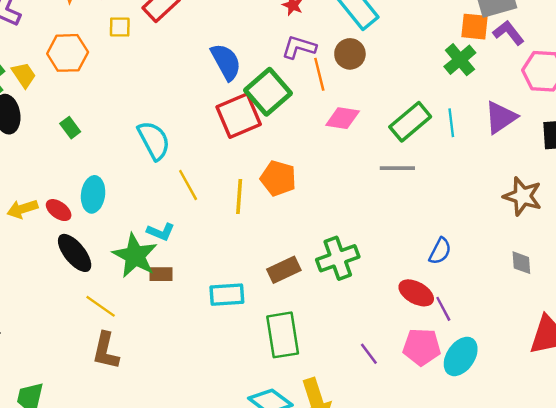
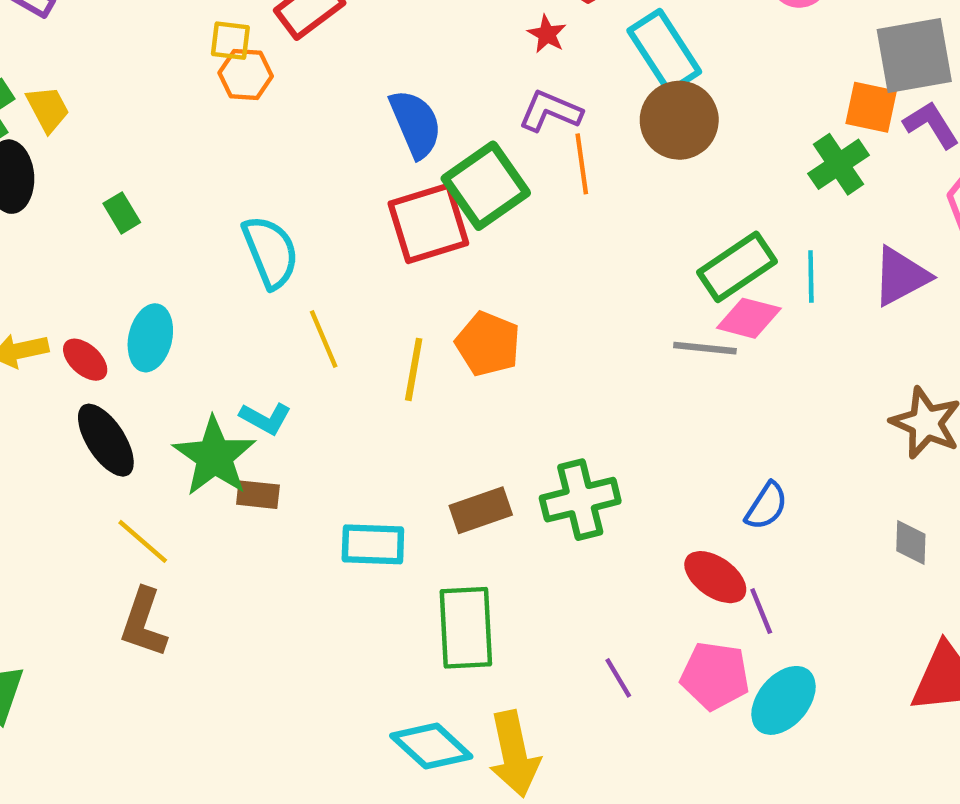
orange hexagon: (68, 53) -> (246, 75), moved, size x0.7
brown circle: (350, 54) -> (679, 120), moved, size x1.4
pink diamond: (343, 118) -> (749, 318), moved

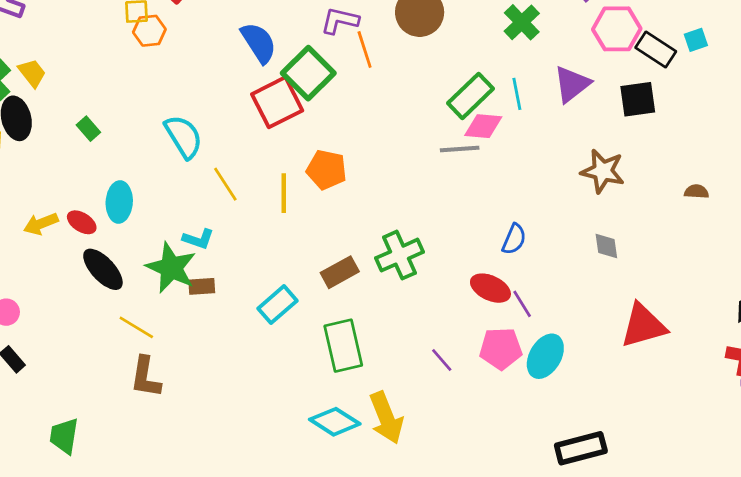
cyan rectangle: (373, 544) -> (277, 305), turned -33

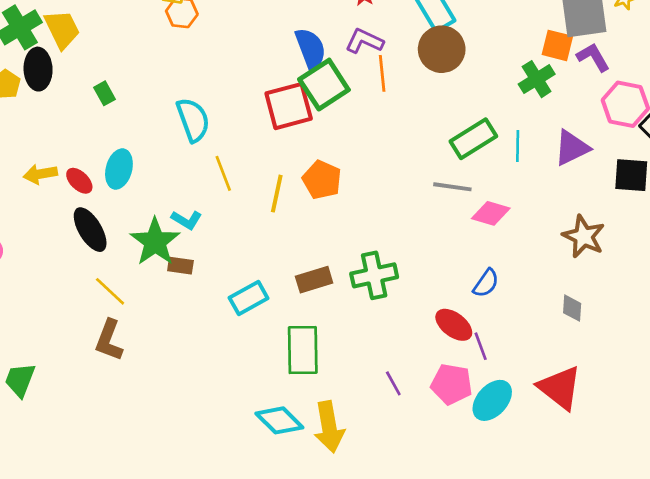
blue semicircle: (259, 43) -> (311, 49), moved
yellow trapezoid: (32, 73) -> (62, 29), size x1.4
pink diamond: (483, 126) -> (491, 213), moved
red triangle: (643, 326) -> (560, 388), moved, turned 42

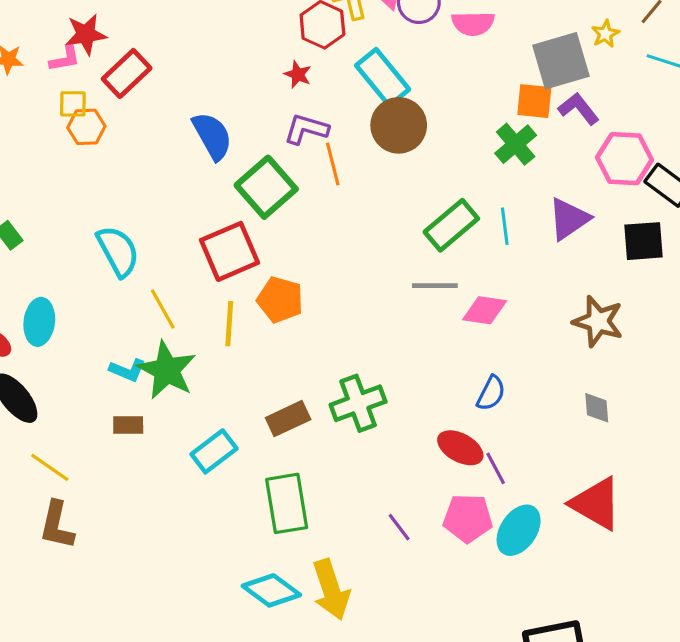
blue semicircle: (311, 49) -> (212, 136), moved
red square: (289, 106) -> (230, 251), moved
green star: (155, 242) -> (167, 370), moved

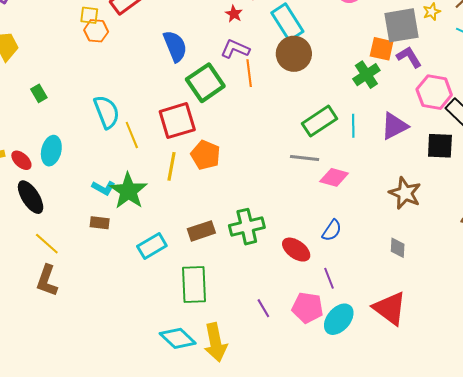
yellow line: (163, 309) -> (132, 135), moved
red ellipse: (460, 448) -> (296, 250), moved

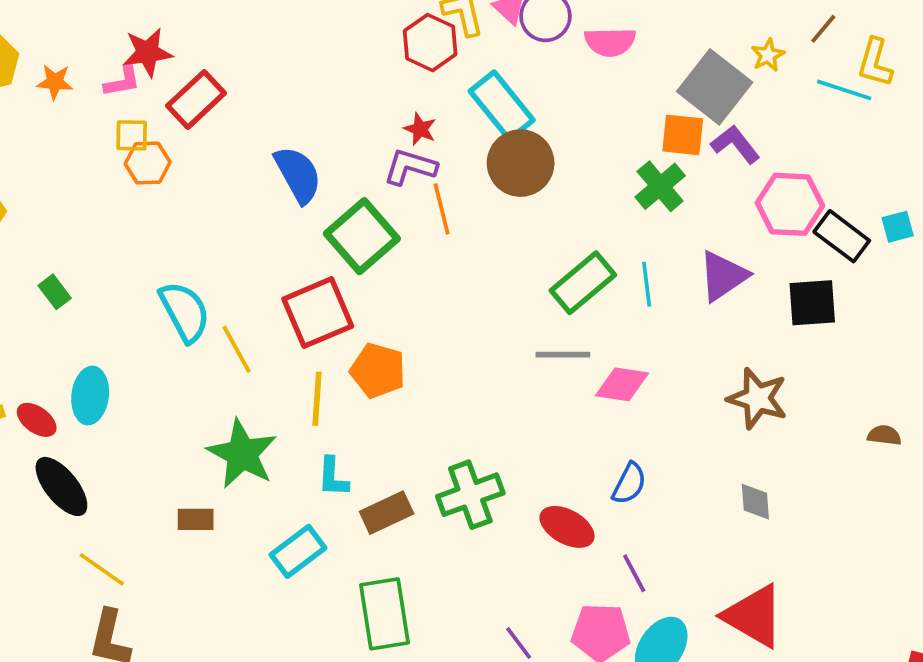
red star: (234, 14) -> (420, 129), moved
gray square: (401, 25) -> (715, 87), turned -36
cyan L-shape: (103, 188) -> (333, 477), moved, turned 70

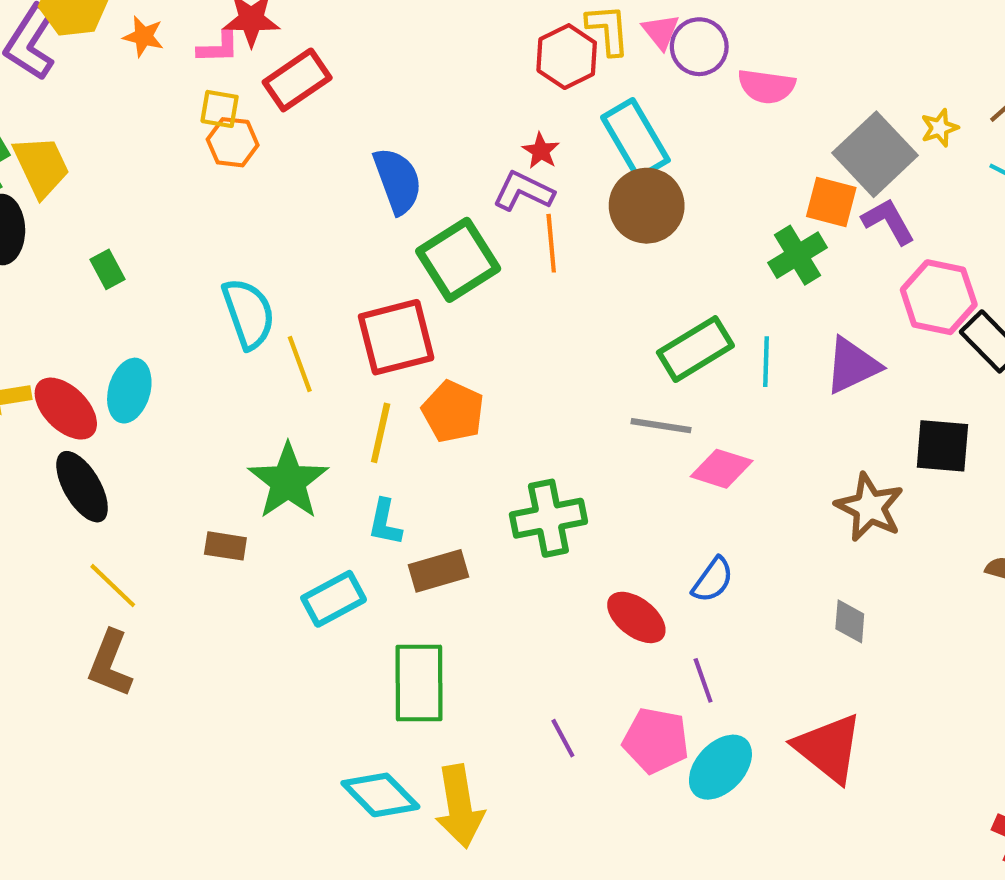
black square: (812, 303) -> (942, 446), moved
red ellipse: (37, 420) -> (66, 409), size x1.5
green cross: (470, 495) -> (548, 518), moved

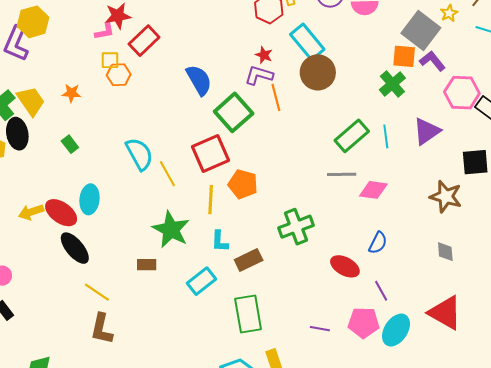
orange star: (143, 36) -> (71, 93), moved
purple line: (563, 738) -> (320, 329), turned -42

